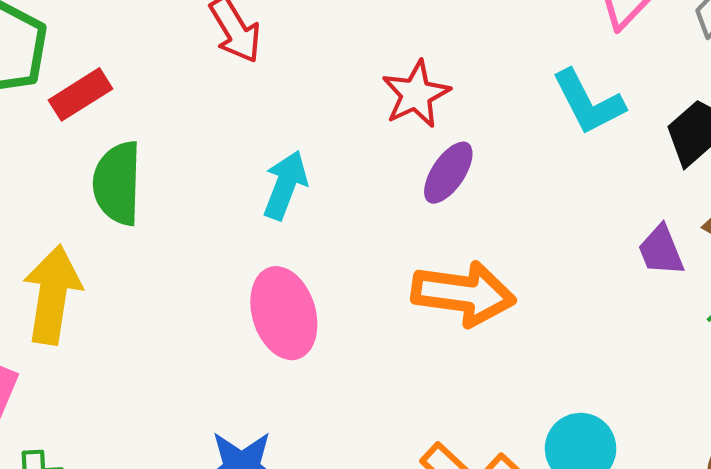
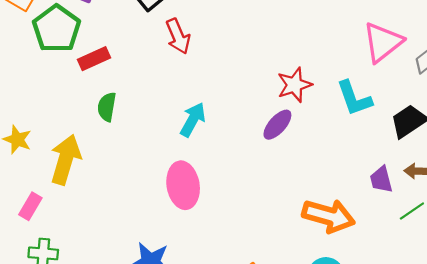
red star: (416, 94) -> (294, 85), moved
green semicircle: (117, 183) -> (107, 107), size x0.7
orange arrow: (463, 294) -> (329, 216), moved

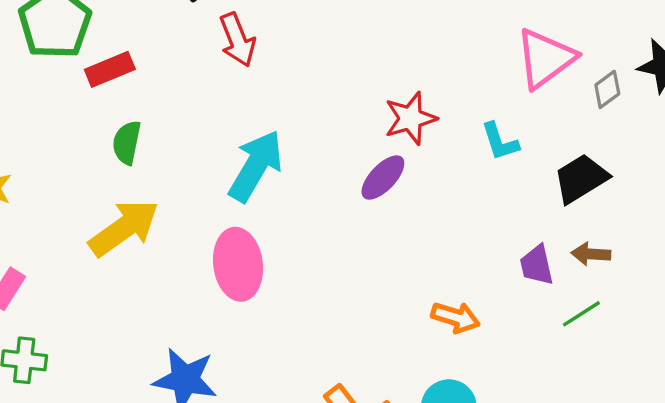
cyan L-shape: (354, 98) -> (500, 142), size x0.7
cyan arrow: (193, 120) -> (256, 166), size x1.4
yellow arrow: (66, 160) -> (124, 228), moved, turned 36
orange arrow: (329, 216) -> (456, 317), size x0.6

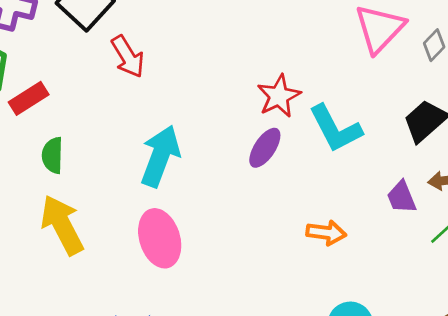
cyan L-shape: (500, 142) -> (335, 129), moved, size x1.6
yellow arrow: (124, 228) -> (62, 225), turned -72
orange arrow: (456, 317) -> (326, 233), moved

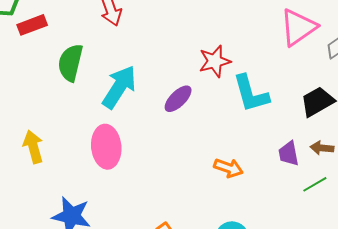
purple ellipse: (265, 148) -> (178, 99), moved
green semicircle: (53, 155) -> (70, 63), moved, size x1.4
yellow arrow: (62, 225) -> (33, 147), moved, size x0.7

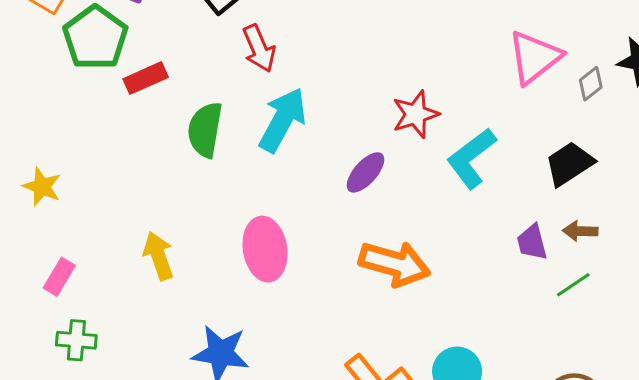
cyan arrow: (119, 87) -> (283, 120), moved
cyan L-shape: (251, 94) -> (471, 158), turned 72
orange arrow: (228, 168) -> (394, 264), moved, size x1.6

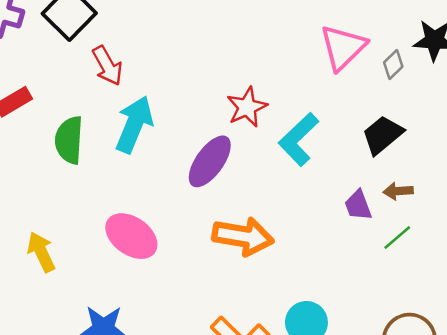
purple ellipse: (365, 172) -> (210, 161), size x1.4
pink ellipse: (265, 249) -> (131, 236), turned -39

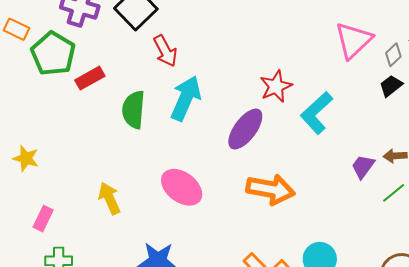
black trapezoid: (383, 135) -> (391, 86), moved, size x0.7
purple trapezoid: (358, 205) -> (363, 166), turned 56

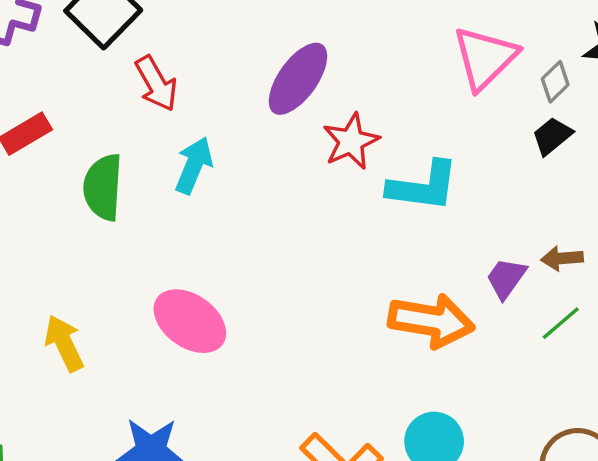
cyan arrow: (186, 98) -> (194, 165), size x0.7
cyan L-shape: (317, 113) -> (423, 186), turned -129
purple ellipse: (245, 129) -> (298, 79), moved
orange arrow: (271, 189) -> (431, 321), moved

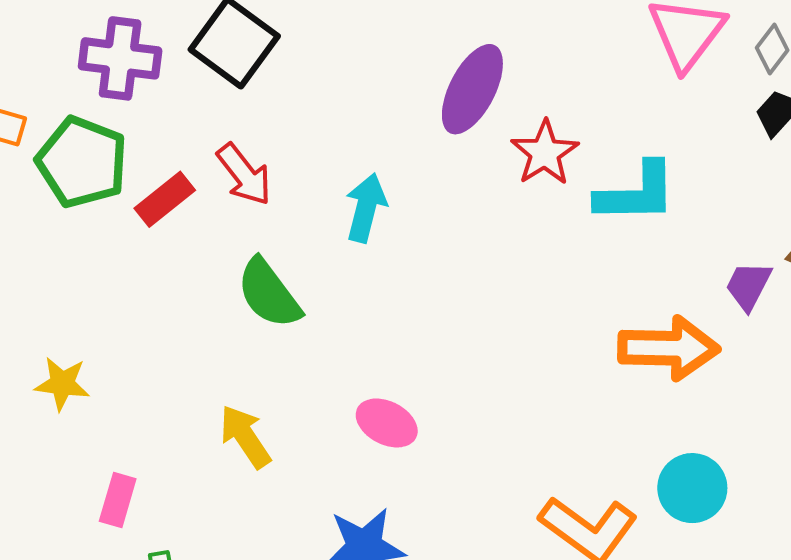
red arrow: (156, 84) -> (244, 174), moved
green semicircle: (103, 187) -> (269, 293), moved, turned -32
pink ellipse: (190, 321) -> (387, 423), moved, size x0.7

